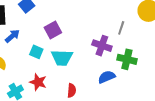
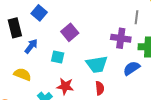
cyan trapezoid: (62, 58) -> (97, 64), moved

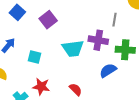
purple square: (70, 32) -> (48, 20), moved
cyan trapezoid: (97, 64) -> (73, 49), moved
red semicircle: (100, 88) -> (76, 89), turned -40

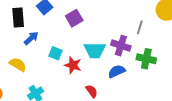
blue semicircle: (108, 70) -> (117, 71), moved
red star: (41, 87) -> (73, 65), moved

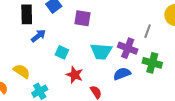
purple square: (74, 18) -> (83, 18), turned 36
yellow semicircle: (18, 64) -> (22, 71), moved
red star: (73, 65) -> (75, 75), moved

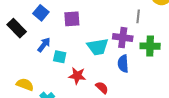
black rectangle: (27, 14) -> (17, 28), turned -30
blue arrow: (38, 36) -> (44, 45), moved
blue semicircle: (122, 74) -> (123, 64), turned -60

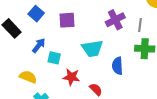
gray line: (138, 16) -> (140, 25), moved
purple cross: (123, 38) -> (115, 20), moved, turned -36
yellow semicircle: (25, 84) -> (28, 77), moved

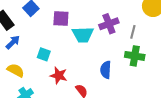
blue arrow: (39, 45) -> (13, 42), moved
cyan trapezoid: (92, 49) -> (83, 35), moved

